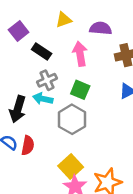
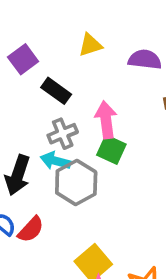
pink arrow: (80, 54) -> (106, 120), moved
gray hexagon: (72, 119) -> (76, 182), moved
red semicircle: (28, 145) -> (31, 229), turned 30

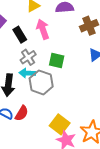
black rectangle: (56, 91) -> (20, 35), turned 35
pink arrow: (106, 120) -> (43, 29), moved

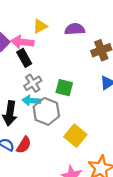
pink arrow: (43, 29) -> (22, 42), moved, turned -66
yellow square: (60, 124) -> (75, 136), moved

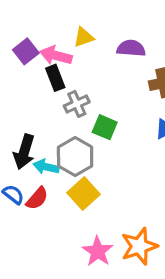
gray cross: (33, 83) -> (77, 104), moved
cyan arrow: (31, 101) -> (46, 167), moved
yellow square: (75, 136) -> (83, 193), moved

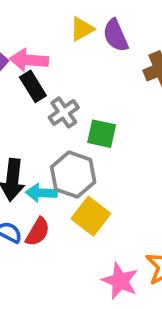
yellow triangle: (84, 37) -> (82, 29), moved
purple semicircle: (131, 48) -> (116, 35), turned -108

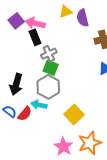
green square: (102, 134) -> (51, 68), moved
cyan arrow: (41, 193) -> (39, 105), moved
yellow square: (91, 216) -> (74, 114), moved

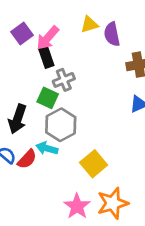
pink arrow: (35, 23) -> (48, 38), turned -66
green square: (51, 68) -> (48, 98), moved

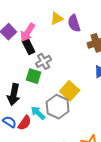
gray hexagon: (61, 125) -> (58, 107), moved
cyan arrow: (47, 148) -> (38, 113), turned 35
yellow square: (94, 164) -> (70, 91), moved

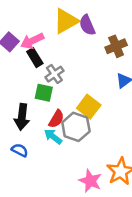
yellow triangle: (57, 18) -> (66, 21), size x1.6
pink arrow: (28, 32) -> (32, 41), turned 36
red semicircle: (25, 123) -> (56, 119), moved

